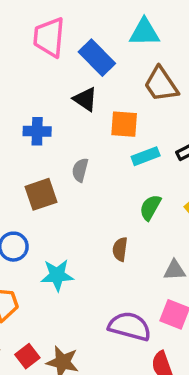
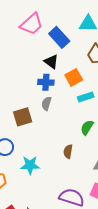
pink trapezoid: (49, 37) -> (32, 24), turned -140
orange square: (124, 124) -> (74, 77), turned -36
blue cross: (37, 131) -> (46, 82), moved

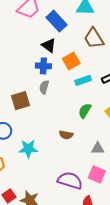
brown semicircle: (68, 151) -> (66, 135), turned -88

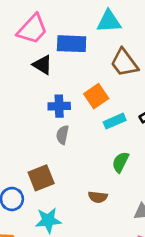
blue rectangle: (56, 21) -> (72, 44), turned -40
black triangle: (49, 45) -> (42, 65), moved
brown square: (20, 101) -> (41, 178), moved

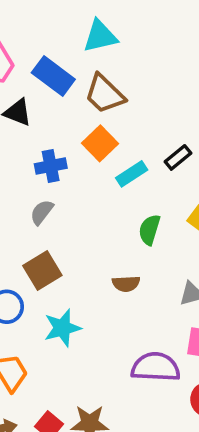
blue rectangle: (72, 44) -> (53, 76), turned 44
brown trapezoid: (124, 63) -> (105, 94), moved
gray semicircle: (63, 135) -> (42, 212), moved, turned 36

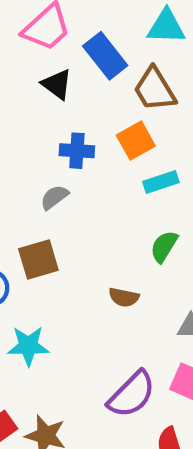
cyan star: (62, 328) -> (28, 346), moved
purple semicircle: (156, 367) -> (132, 394), turned 117

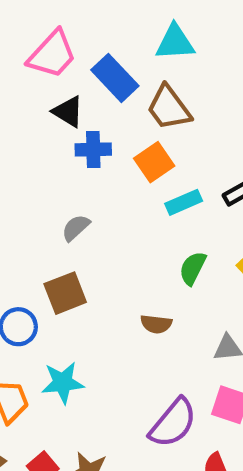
blue cross: (77, 151) -> (93, 149), moved

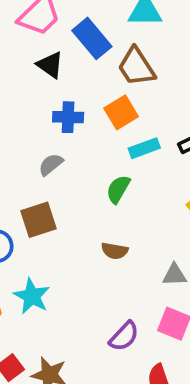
blue cross: (93, 149) -> (68, 117), moved
green semicircle: (193, 268) -> (118, 189), moved
cyan star: (63, 383) -> (32, 296), turned 30
purple semicircle: (173, 423) -> (124, 336), size x0.7

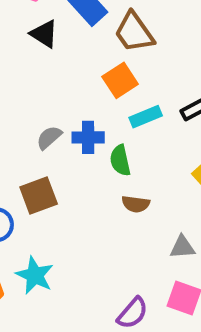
blue cross: (68, 117) -> (88, 137), moved
green semicircle: (118, 189) -> (120, 160), turned -40
brown semicircle: (115, 251) -> (136, 204), moved

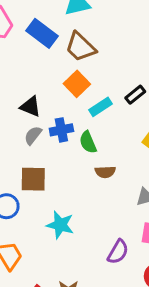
black triangle: (44, 34) -> (30, 107), moved
brown square: (39, 196) -> (33, 179), turned 32
cyan star: (35, 275) -> (60, 225), moved

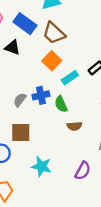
black triangle: (30, 107) -> (12, 47), moved
purple semicircle: (118, 252) -> (83, 171), moved

